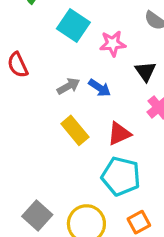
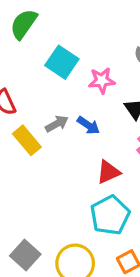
yellow rectangle: (75, 130) -> (27, 140), moved
cyan pentagon: (121, 176) -> (110, 215), turned 30

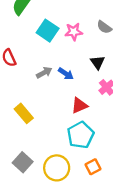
pink star: (102, 81) -> (74, 32), moved
yellow rectangle: (27, 140) -> (24, 113), moved

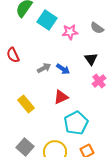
cyan square: (48, 31) -> (47, 20), moved
red triangle: (79, 105) -> (61, 97), moved

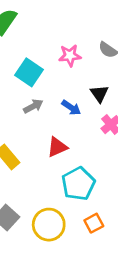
cyan square: (47, 20) -> (29, 72), moved
blue arrow: (63, 69) -> (71, 108), moved

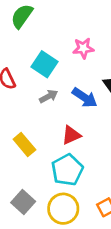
blue arrow: (71, 108) -> (85, 98), size x1.4
cyan pentagon: (78, 184) -> (67, 170), moved

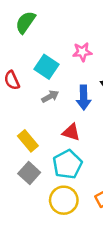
blue arrow: (85, 98) -> (84, 98), turned 55
red triangle: (71, 135) -> (71, 132), turned 42
gray square: (23, 202) -> (29, 173), moved

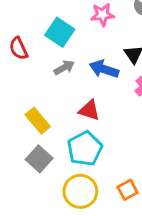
blue arrow: (84, 98) -> (104, 69), turned 110

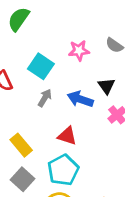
gray arrow: (64, 68) -> (45, 98), turned -30

